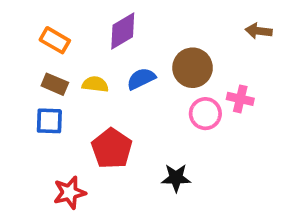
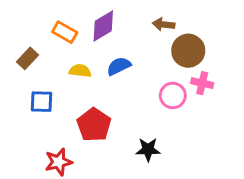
brown arrow: (259, 31) -> (164, 24), moved
orange rectangle: (55, 40) -> (65, 32), moved
brown circle: (193, 68) -> (188, 51), moved
brown rectangle: (55, 84) -> (28, 58), moved, turned -70

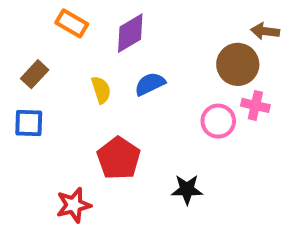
brown arrow: (164, 24) -> (265, 31), moved
orange rectangle: (65, 32) -> (72, 23), moved
yellow semicircle: (80, 71) -> (101, 90), turned 65
blue square: (41, 102) -> (29, 123), moved

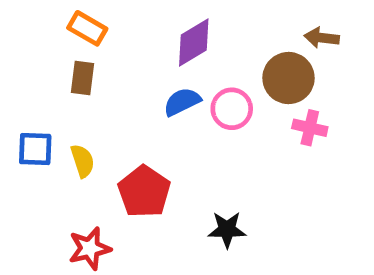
purple diamond: (130, 33) -> (194, 43), moved
brown rectangle: (35, 74) -> (83, 78), moved, turned -36
yellow semicircle: (101, 90) -> (83, 161), moved
pink circle: (218, 121) -> (232, 109), moved

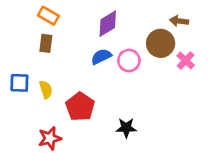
pink cross: (310, 128) -> (186, 61), moved, turned 30

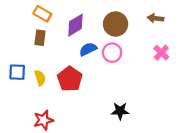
purple diamond: (108, 24) -> (75, 25), moved
brown circle: (161, 43) -> (116, 24), moved
red pentagon: (80, 107) -> (70, 79), moved
black star: (126, 128) -> (120, 111), moved

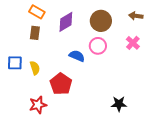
blue semicircle: (88, 49) -> (77, 56), moved, turned 49
pink cross: (161, 53) -> (133, 43), moved
red pentagon: (70, 79) -> (61, 84), moved
black star: (120, 111) -> (119, 104), moved

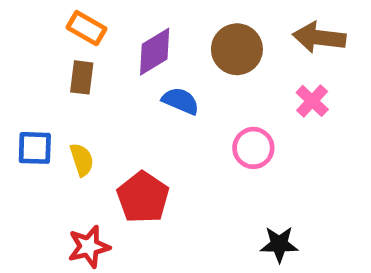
brown arrow: (136, 16) -> (319, 37), size x1.5
pink circle: (98, 46) -> (253, 148), moved
blue semicircle: (77, 56) -> (181, 101), moved

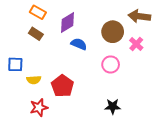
brown circle: (237, 49) -> (113, 32), moved
brown rectangle: (82, 77) -> (36, 34), turned -64
yellow semicircle: (82, 160) -> (34, 80), moved, turned 104
black star: (279, 244) -> (113, 106), moved

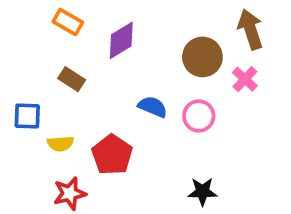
brown arrow: (139, 16) -> (250, 29), turned 65
brown rectangle: (36, 34) -> (72, 79), moved
blue semicircle: (79, 44) -> (153, 107), moved

